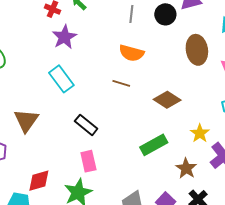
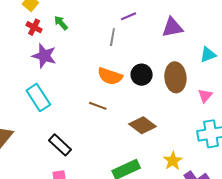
black circle: (165, 14) -> (142, 75), moved
purple star: (64, 37) -> (44, 56), turned -30

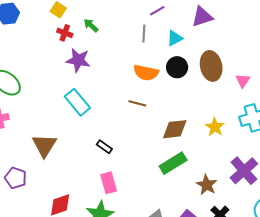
cyan triangle: (208, 55) -> (175, 38), moved
brown diamond: (142, 125) -> (175, 129), moved, turned -36
black rectangle: (60, 145) -> (104, 147), size x0.7
yellow star: (173, 161) -> (215, 127), moved

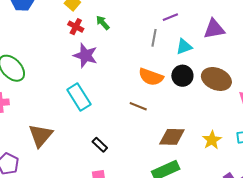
brown ellipse: (211, 66) -> (216, 79), turned -64

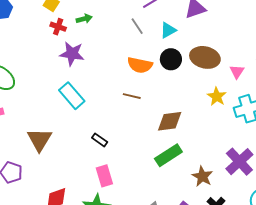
green arrow: (103, 23) -> (84, 19), turned 126
gray line: (154, 38) -> (137, 26), turned -36
yellow star: (212, 140) -> (217, 96), moved

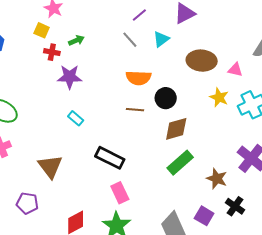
black circle: (171, 59) -> (166, 98), moved
pink triangle: (237, 72) -> (235, 70), turned -42
cyan rectangle: (72, 96) -> (76, 118), size x0.6
black rectangle: (100, 140) -> (110, 158), size x1.8

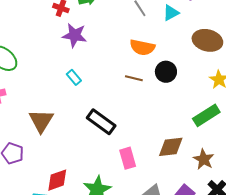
brown diamond: (176, 129) -> (171, 147), moved
green rectangle: (180, 163) -> (206, 115), moved
pink rectangle: (120, 193) -> (128, 158), moved

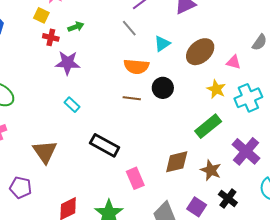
cyan triangle: (171, 13) -> (162, 44), moved
brown ellipse: (207, 40) -> (200, 52), turned -48

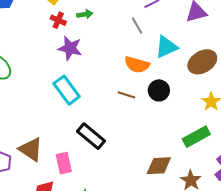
cyan triangle: (162, 44) -> (166, 47), size x1.4
cyan rectangle: (72, 105) -> (67, 90), size x1.8
brown triangle: (45, 152) -> (31, 149), moved, turned -32
pink rectangle: (135, 178) -> (64, 163), moved

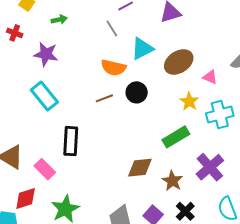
red cross: (58, 20) -> (15, 33), moved
brown line: (126, 95) -> (104, 98), turned -36
black rectangle: (91, 136) -> (71, 141), turned 56
pink rectangle: (64, 163) -> (45, 169), turned -30

